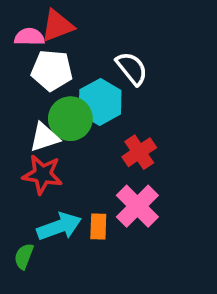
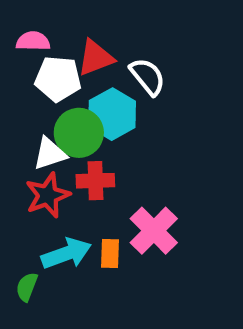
red triangle: (57, 26) -> (95, 58), moved
red cross: (139, 152) -> (95, 181), moved, turned 32
red star: (42, 174) -> (48, 195), turned -30

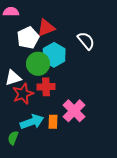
pink semicircle: (33, 41) -> (11, 12), moved
white semicircle: (148, 77) -> (86, 41), moved
white pentagon: (58, 79) -> (28, 38), turned -30
white triangle: (50, 154) -> (13, 78), moved

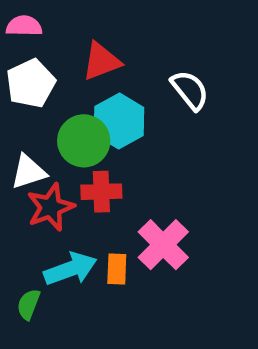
white pentagon: (28, 38) -> (31, 83), moved

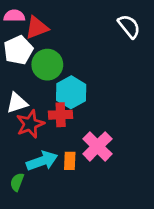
red triangle: (101, 61) -> (37, 28), moved
white semicircle: (190, 90) -> (129, 26), moved
cyan hexagon: (119, 121) -> (71, 92), moved
green circle: (84, 141) -> (47, 65), moved

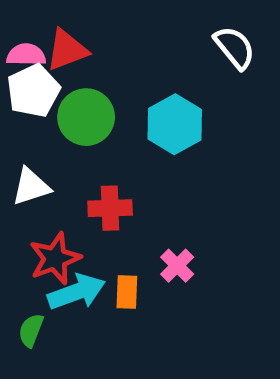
pink semicircle: (14, 16) -> (26, 55), moved
cyan hexagon: (71, 92) -> (175, 124), moved
red star: (30, 124) -> (55, 258), moved
pink cross: (97, 146) -> (177, 266), size x0.6

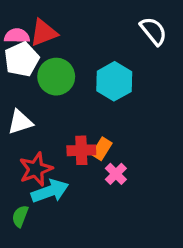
red cross: (110, 208) -> (81, 150), moved
orange rectangle: (127, 292) -> (102, 149), moved, turned 30

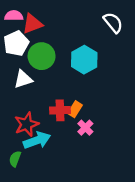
pink semicircle: (17, 36) -> (14, 16), moved
white triangle: (20, 122) -> (23, 79), moved

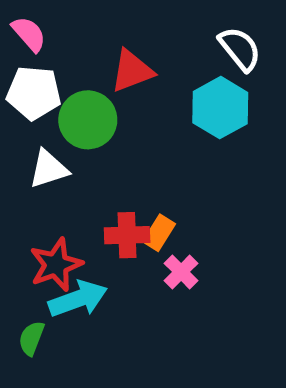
pink semicircle: (14, 16) -> (29, 34), turned 48
red triangle: (32, 24) -> (132, 71), moved
white pentagon: (16, 43) -> (34, 93), turned 30
cyan hexagon: (84, 60) -> (220, 108), moved

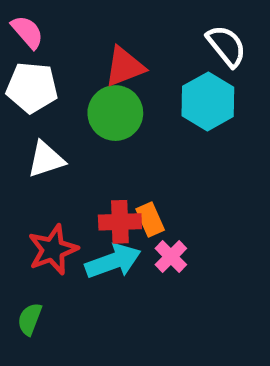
green circle: (88, 120) -> (115, 113), moved
orange rectangle: (159, 233) -> (150, 220), turned -56
cyan arrow: (78, 299) -> (113, 261), moved

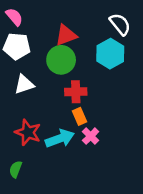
red cross: (120, 222) -> (76, 92), moved
red star: (53, 250) -> (28, 132), turned -30

